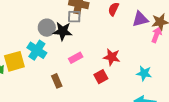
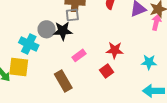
cyan cross: (37, 50) -> (29, 44), moved
yellow square: (14, 61) -> (19, 67), turned 30
brown rectangle: (57, 81) -> (63, 81), size x1.5

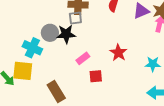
red star: (115, 50) -> (118, 53), turned 30
red square: (107, 71) -> (96, 76), moved, turned 32
brown rectangle: (63, 81) -> (56, 91), moved

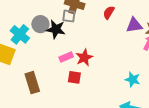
red star: (118, 53) -> (84, 58), moved

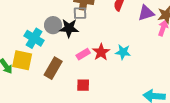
red square: (74, 77) -> (83, 85), moved
cyan star: (133, 80) -> (123, 52), moved
brown rectangle: (32, 83) -> (53, 68), moved, turned 55

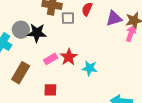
gray square: (80, 13) -> (68, 18), moved
cyan star: (123, 52) -> (90, 68), moved

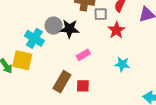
red star: (69, 57) -> (117, 30), moved
brown rectangle: (21, 73) -> (62, 82), moved

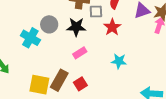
black star: (70, 29) -> (76, 27), moved
yellow square: (22, 60) -> (39, 85), moved
red square: (83, 86) -> (80, 84), turned -32

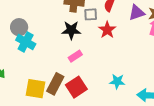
gray circle: (49, 24) -> (19, 27), moved
cyan star: (119, 61) -> (117, 81), moved
red square: (80, 84) -> (76, 87), size x1.5

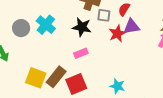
purple triangle: (137, 13) -> (132, 27), moved
gray circle: (19, 27) -> (21, 28), moved
cyan cross: (26, 42) -> (46, 25), moved

